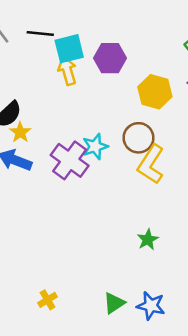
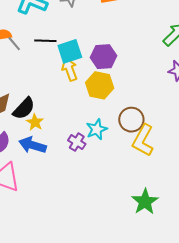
yellow hexagon: (155, 92) -> (100, 85), moved
purple cross: (70, 160) -> (77, 142), size x0.6
green star: (148, 240) -> (145, 202), size x1.5

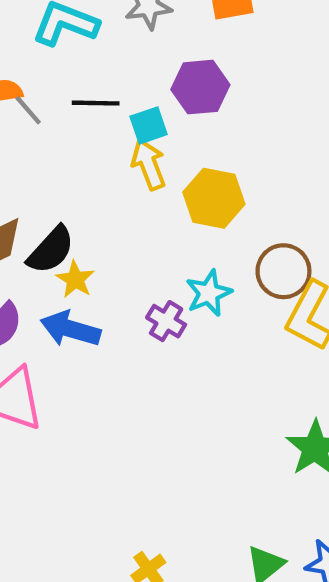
cyan square: (70, 51) -> (149, 125), size x0.7
purple hexagon: (103, 57) -> (200, 87), moved

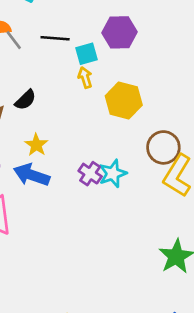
yellow arrow: (149, 164) -> (85, 77), size x0.7
black semicircle: (51, 250) -> (25, 100), moved, size x0.7
cyan star: (209, 293) -> (113, 174), moved

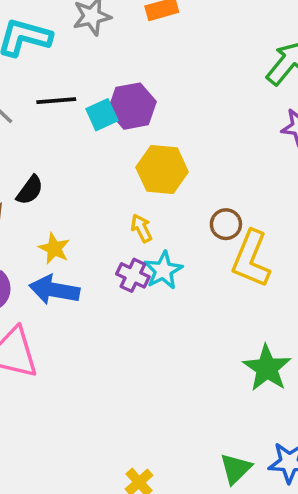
purple hexagon: (119, 32) -> (132, 106), moved
yellow arrow: (85, 77) -> (141, 228), moved
brown circle: (163, 147) -> (226, 224), size x0.7

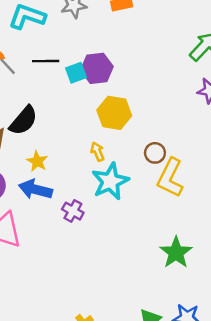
black semicircle: (30, 190) -> (23, 121), size x1.5
cyan star: (163, 270) -> (110, 181), size x1.4
purple cross: (133, 275) -> (73, 211), moved

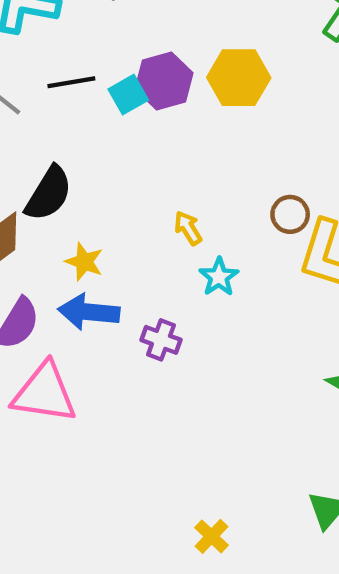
yellow hexagon: (114, 113) -> (239, 78), moved
cyan star: (110, 181) -> (219, 277), size x0.6

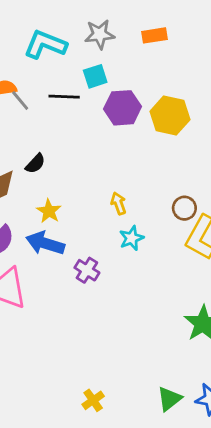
cyan square: (128, 95) -> (95, 76), moved
black semicircle: (49, 194) -> (35, 164), size x0.6

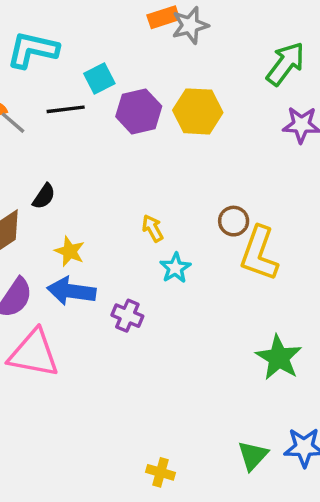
gray star: (100, 34) -> (190, 25), moved
yellow cross: (93, 400) -> (161, 472), turned -30

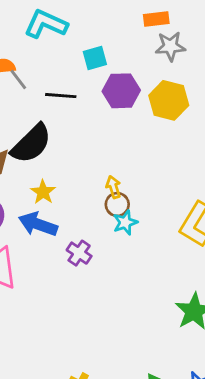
gray star: (190, 25) -> (170, 46), moved
black line: (66, 109) -> (61, 96), moved
black semicircle: (44, 196) -> (31, 144), size x2.0
brown circle: (234, 221) -> (117, 204), moved

